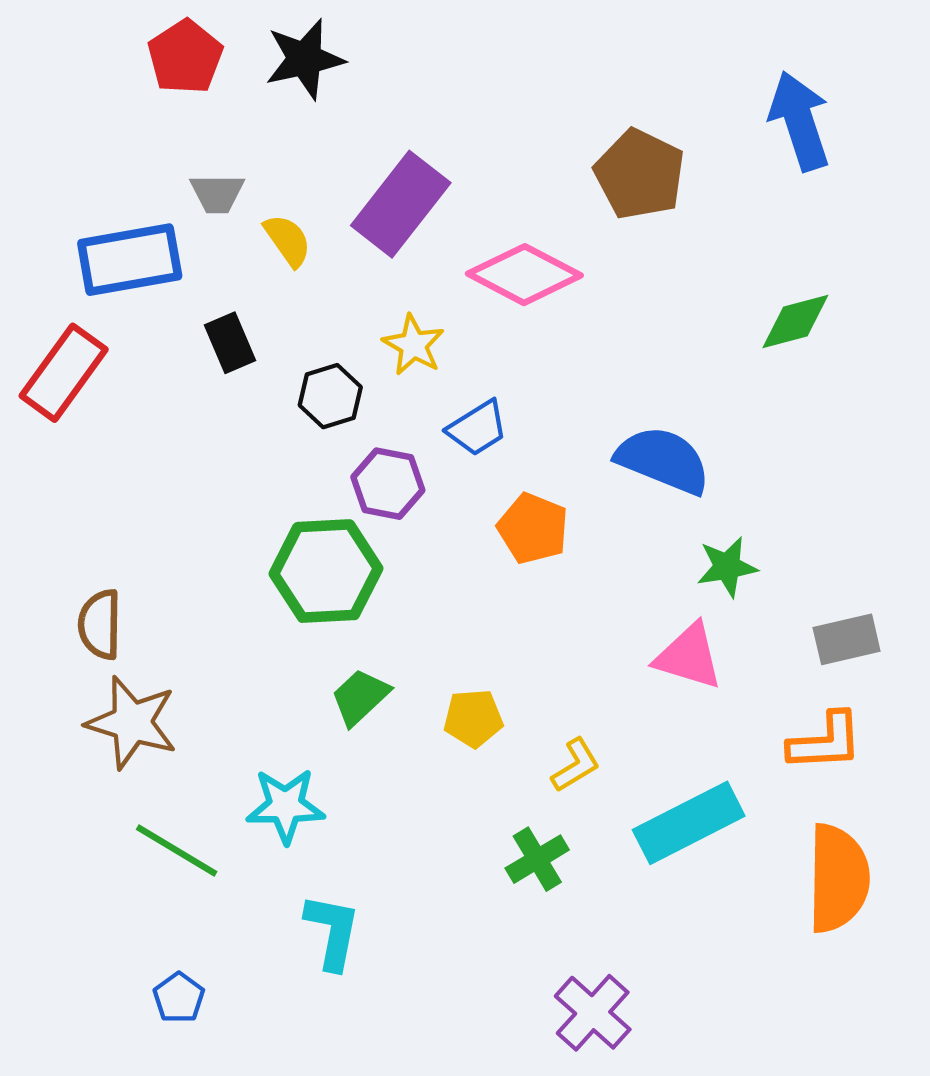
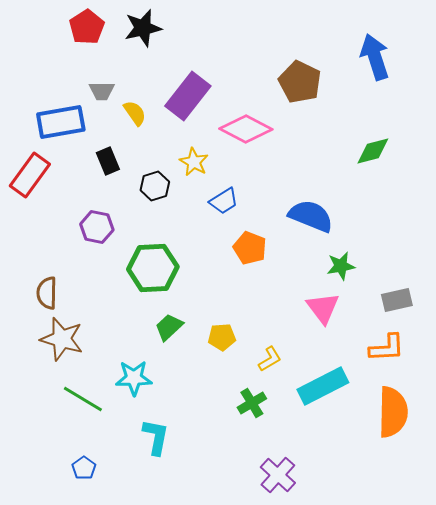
purple hexagon: (388, 484) -> (97, 227), moved
pink triangle: (689, 656) -> (323, 308), turned 36

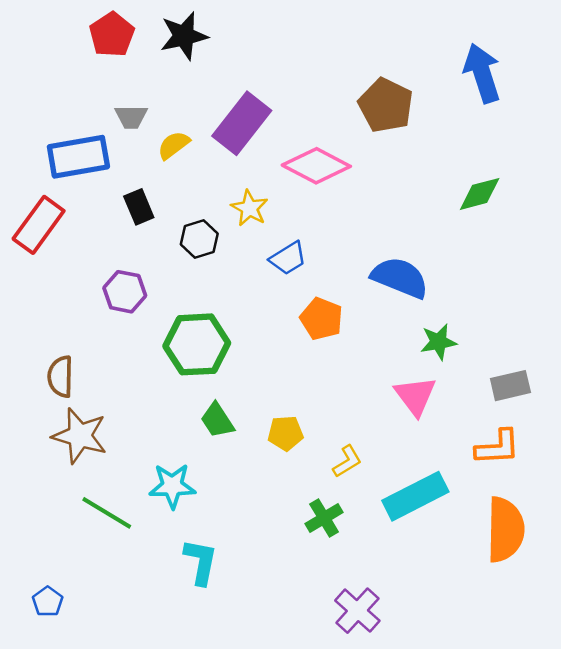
yellow semicircle: (135, 113) -> (174, 145), turned -92
green trapezoid: (169, 327) -> (217, 420), turned -80
blue pentagon: (84, 468) -> (48, 602), moved

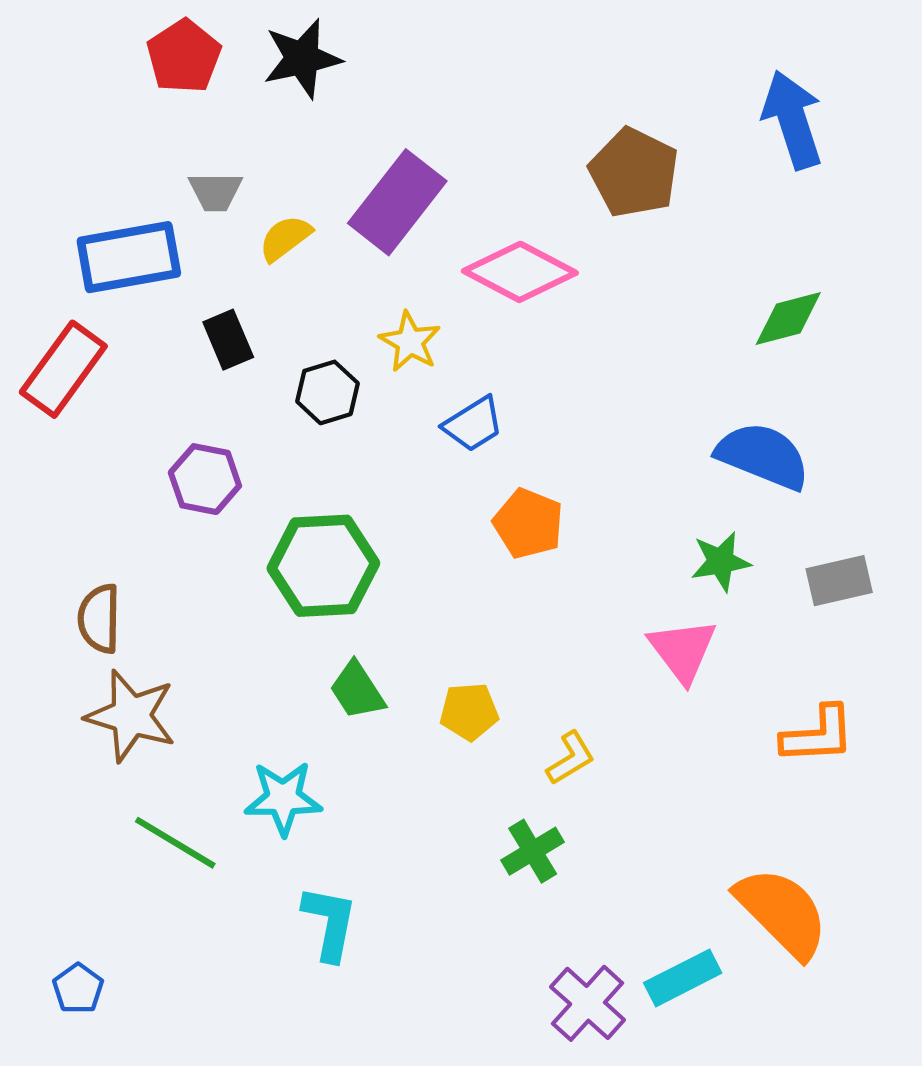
blue semicircle: (400, 278) -> (763, 456), moved
gray rectangle: (510, 386) -> (839, 581), moved
cyan rectangle: (415, 496) -> (683, 978), moved, size x0.7
orange semicircle: (505, 530) -> (782, 912), moved, turned -46

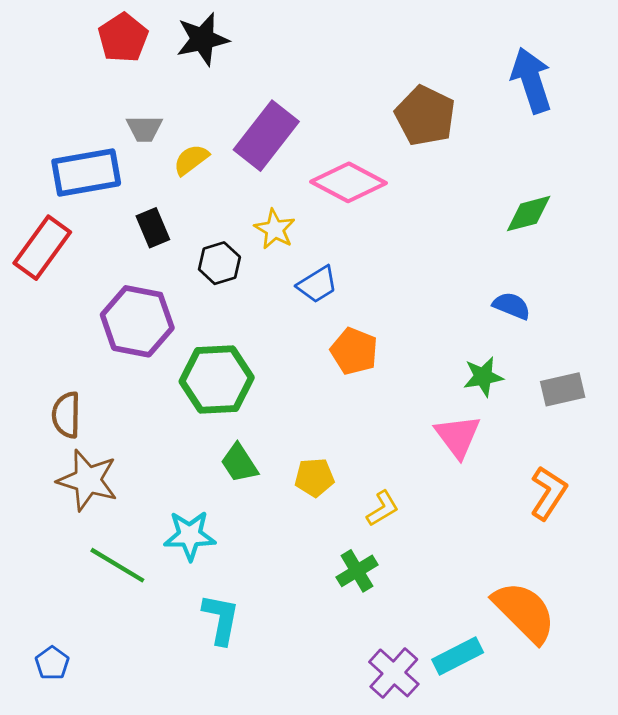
blue semicircle: (763, 456) -> (512, 306), size x0.6
purple hexagon: (205, 479) -> (137, 321), size x1.5
orange L-shape: (818, 735) -> (548, 493), turned -54

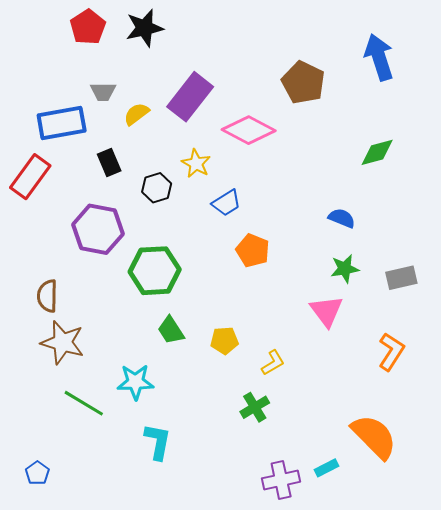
blue semicircle: (512, 306) -> (342, 218), moved
cyan rectangle: (458, 656) -> (327, 468), size x0.7
purple cross: (394, 673) -> (281, 480), turned 36

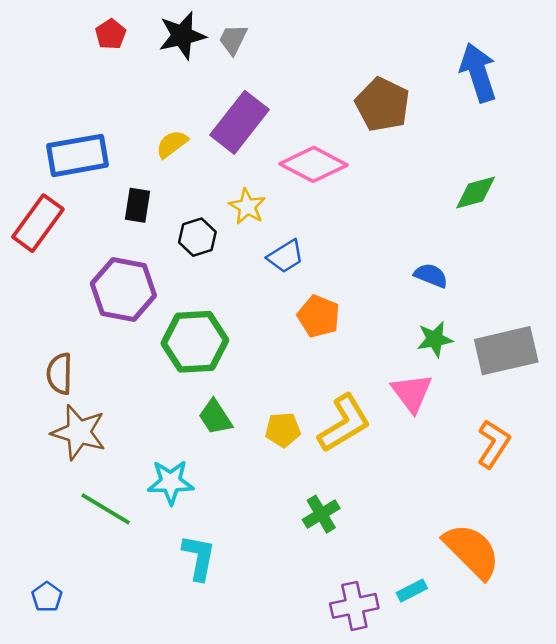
red pentagon: (88, 27) -> (111, 34), size x0.7
gray trapezoid: (103, 92) -> (233, 39), moved, turned 116
black rectangle: (109, 162) -> (137, 205), turned 32
gray rectangle: (401, 278) -> (506, 351), size x1.6
yellow L-shape: (273, 363) -> (344, 423), moved, size x1.8

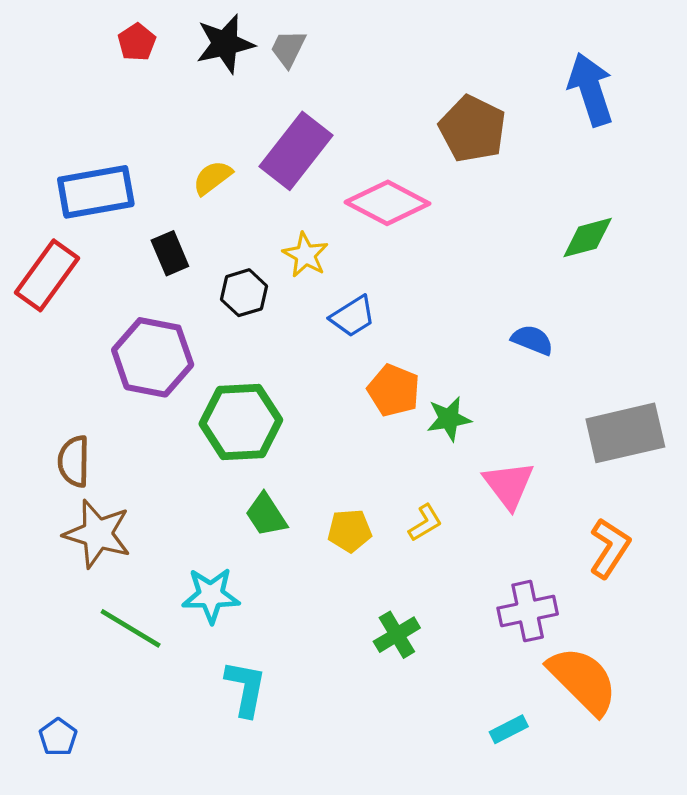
black rectangle: (137, 205) -> (170, 253), turned -32
green star: (435, 339) -> (449, 419), moved
yellow L-shape: (344, 423) -> (425, 523), size x0.5
purple cross: (354, 606) -> (528, 611), moved

